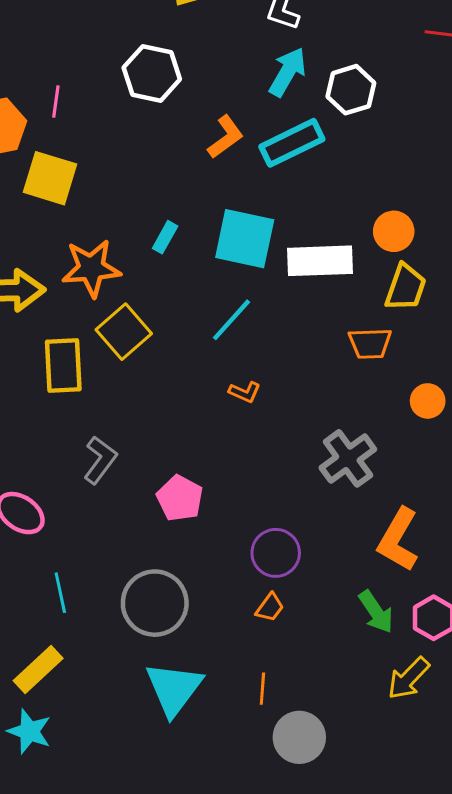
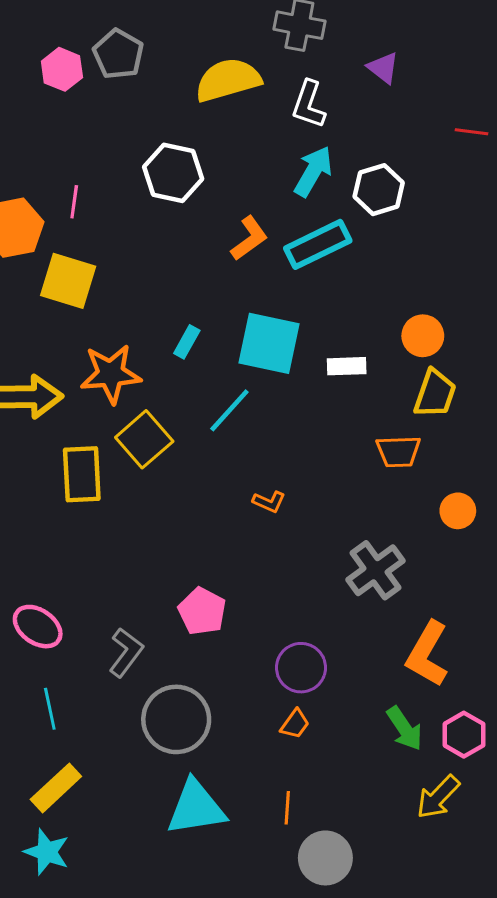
white rectangle: (320, 261) -> (347, 366), size x0.6
cyan line: (231, 320) -> (229, 410), moved
gray L-shape: (100, 460) -> (126, 652), moved
cyan line: (60, 593) -> (50, 709), moved
cyan triangle: (174, 689) -> (196, 808), turned 44

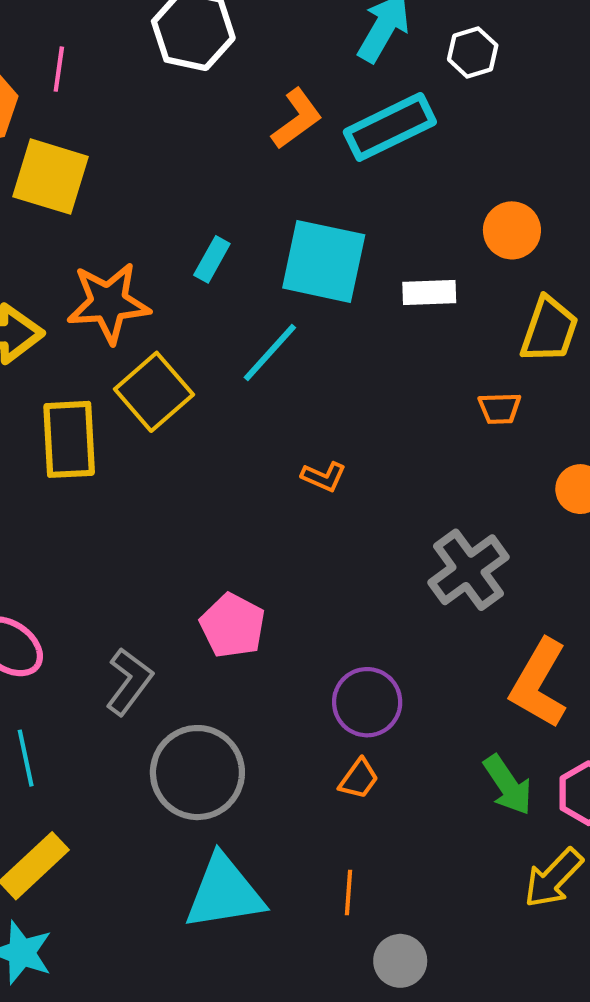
white hexagon: (379, 190) -> (473, 52), size x0.7
orange circle: (423, 336) -> (512, 230), moved
orange trapezoid: (398, 451) -> (500, 408), size x0.7
gray circle: (325, 858) -> (400, 961), size x0.7

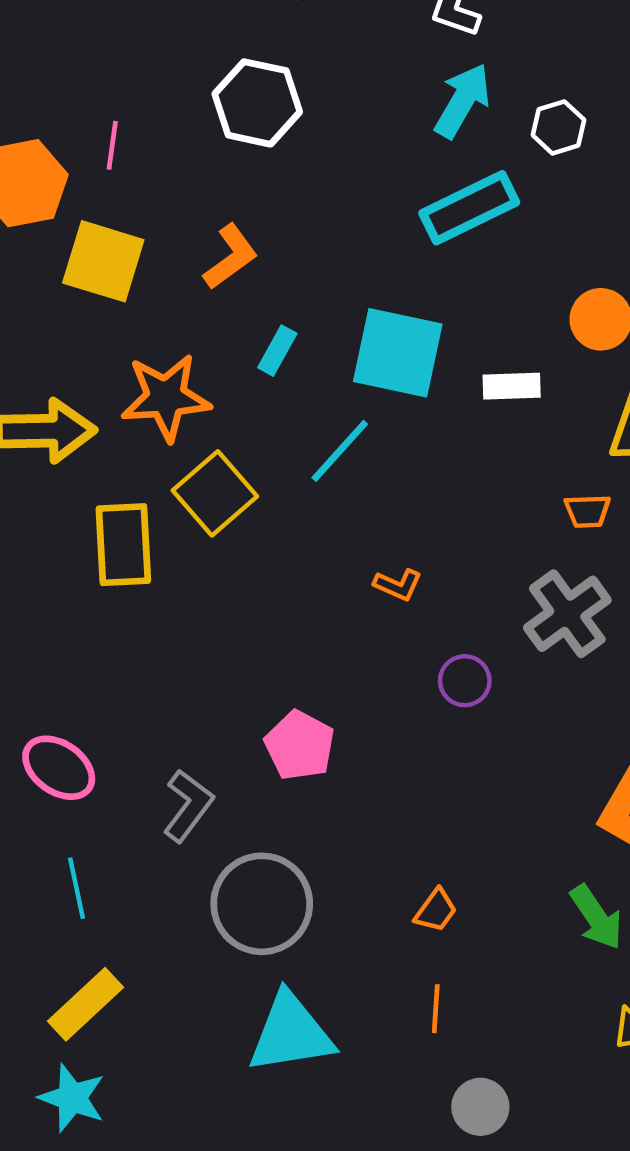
orange L-shape: (297, 119) -> (230, 257), moved
gray cross: (469, 570) -> (567, 614), moved
purple circle: (367, 702) -> (465, 681), moved, size x0.7
orange line: (348, 893) -> (436, 1009), moved

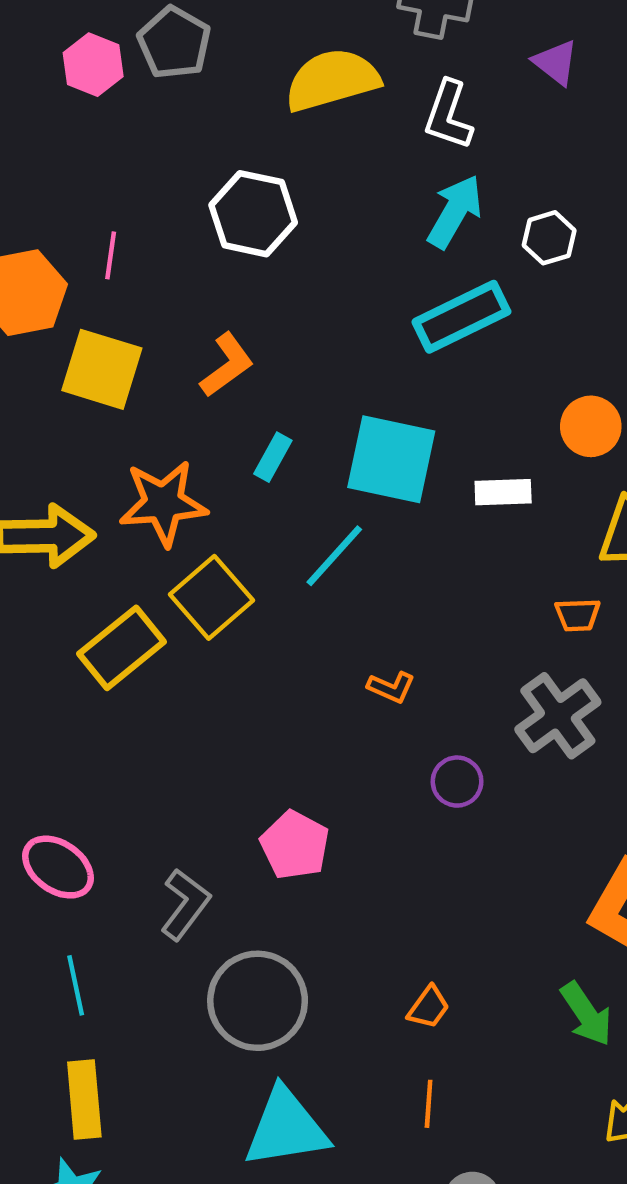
yellow rectangle: (123, 545) -> (122, 648), turned 54
yellow rectangle: (85, 1004) -> (84, 1099), turned -52

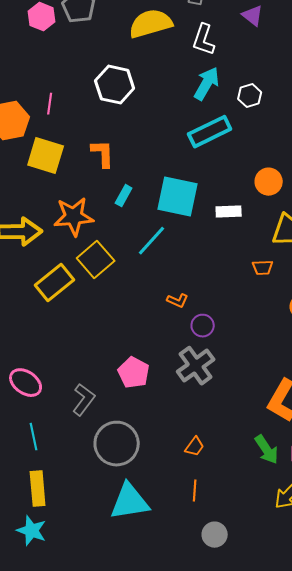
orange L-shape: (227, 365) -> (103, 154), turned -56
gray cross: (558, 716) -> (196, 366), moved
purple circle: (457, 782) -> (203, 326), moved

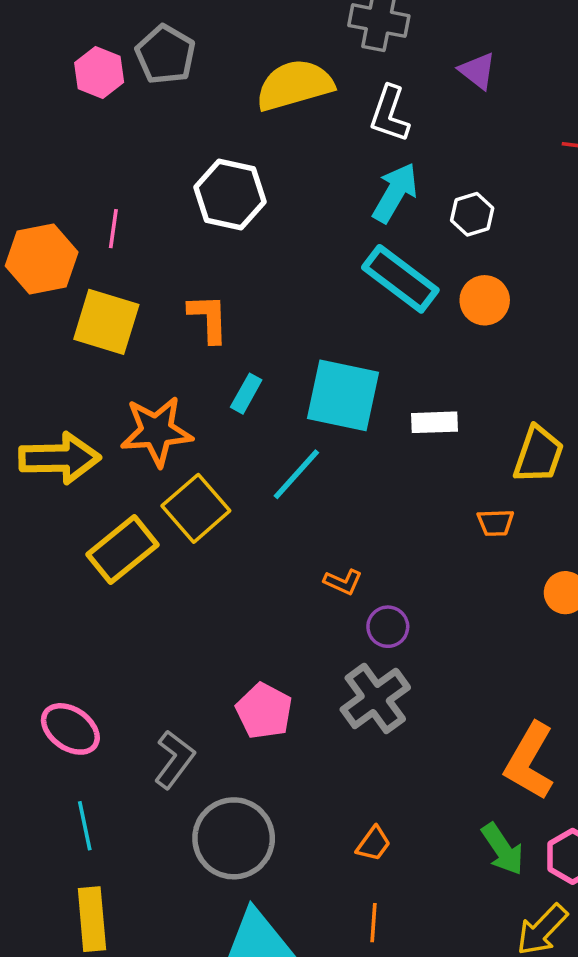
cyan rectangle: (210, 132) -> (400, 279), turned 63
orange circle: (269, 182) -> (485, 300), moved

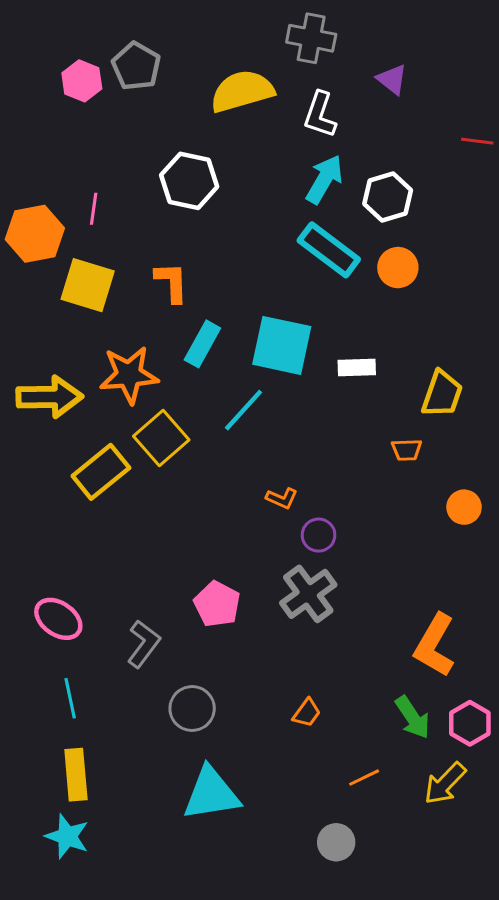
white hexagon: (472, 214) -> (388, 197), size x1.4
cyan rectangle: (246, 394) -> (202, 344), size x1.4
gray circle: (234, 838) -> (192, 708), size x0.7
orange line: (373, 923) -> (364, 778), moved, turned 60

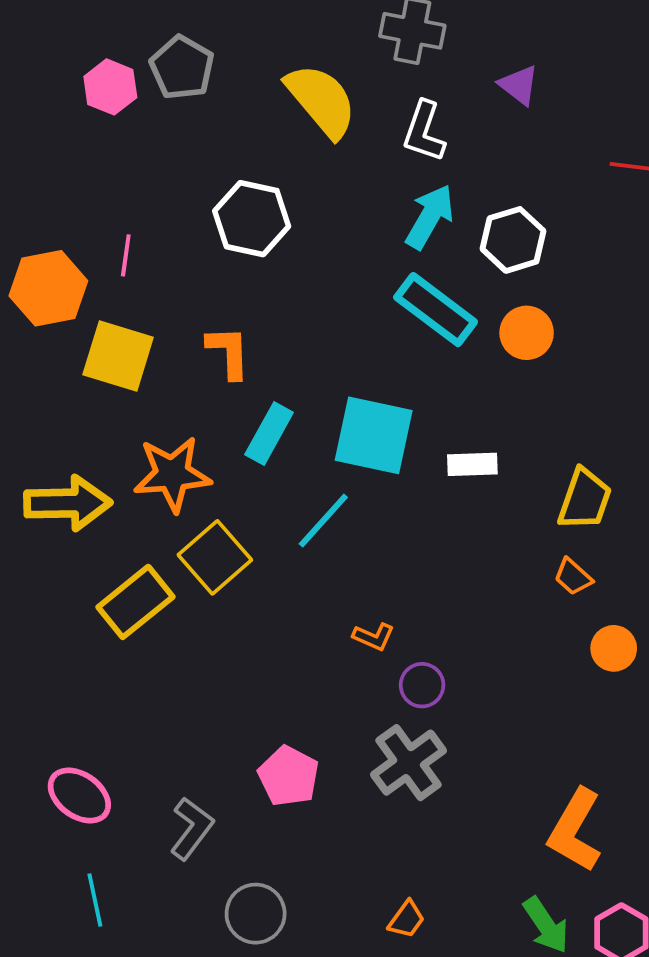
yellow semicircle: (242, 91) -> (321, 101), turned 66
orange trapezoid: (407, 450) -> (573, 577), moved, turned 44

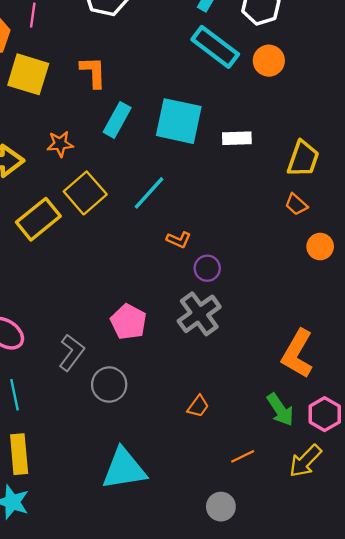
orange star: (172, 474) -> (60, 144), size x0.6
cyan line: (323, 521) -> (149, 193), moved
gray circle: (256, 914) -> (109, 385), moved

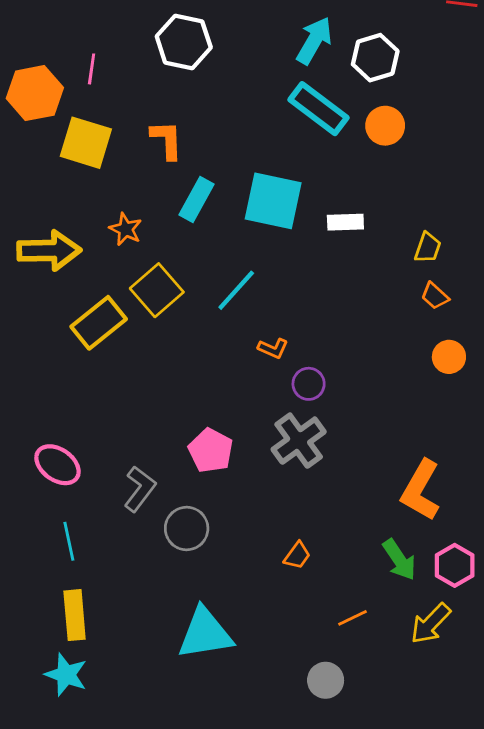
orange star: (60, 144) -> (126, 229), turned 30
yellow trapezoid: (303, 159) -> (428, 248), size x0.7
orange trapezoid: (296, 204) -> (435, 296), moved

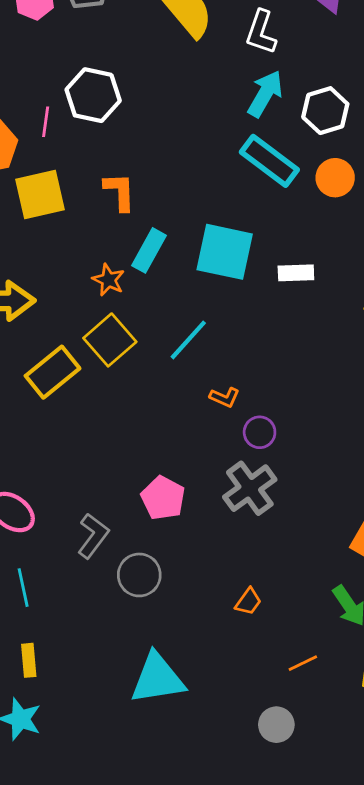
white hexagon: (184, 42) -> (93, 95), moved
yellow square: (86, 143) -> (40, 194), turned -30
orange star: (126, 229) -> (108, 280), moved
yellow rectangle: (75, 615) -> (29, 660), size x0.7

